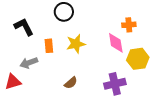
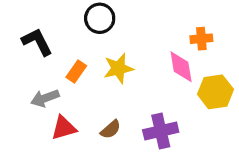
orange rectangle: (49, 46) -> (76, 72), turned 40
red triangle: (13, 82) -> (64, 128), moved
purple cross: (115, 84) -> (161, 131), moved

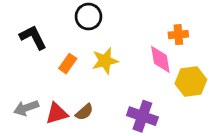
gray arrow: (45, 98) -> (26, 108), moved
brown semicircle: (111, 129) -> (84, 112), moved
purple cross: (161, 131) -> (142, 116), turned 32

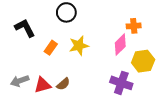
pink diamond: (160, 59) -> (120, 45), turned 55
purple cross: (142, 116) -> (121, 83), moved

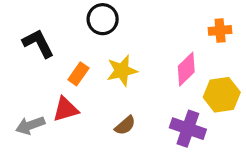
orange cross: (134, 26) -> (220, 30), moved
brown semicircle: (63, 84) -> (125, 125), moved
red triangle: (43, 85) -> (66, 109), moved

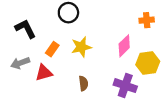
gray arrow: (30, 125) -> (20, 63), moved
brown semicircle: (125, 125) -> (83, 83), turned -56

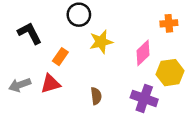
yellow star: (81, 47) -> (101, 42), moved
gray arrow: (20, 63) -> (20, 85), moved

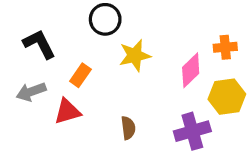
orange cross: (169, 23) -> (225, 47), moved
gray arrow: (20, 85) -> (31, 92), moved
purple cross: (144, 98) -> (192, 131), turned -35

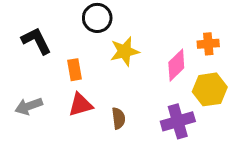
orange rectangle: (80, 75) -> (74, 70), turned -45
gray arrow: (31, 92) -> (29, 106), moved
red triangle: (67, 111) -> (80, 105), moved

